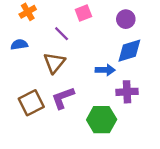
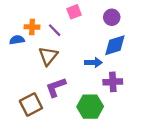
orange cross: (28, 12) -> (32, 27), moved, turned 32
brown square: (31, 103) -> (31, 104), moved

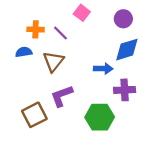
pink square: (74, 12) -> (82, 13), turned -32
blue semicircle: (17, 40) -> (24, 52), moved

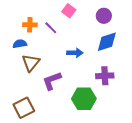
brown triangle: (53, 61) -> (31, 63), moved
blue arrow: (103, 69) -> (75, 53), moved
brown square: (34, 115) -> (24, 108), moved

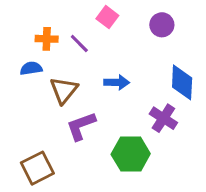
blue diamond: (107, 42) -> (182, 82), moved, turned -70
brown triangle: (31, 63) -> (64, 90), moved
purple cross: (105, 76) -> (163, 118), turned 36

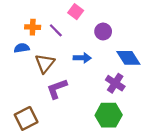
purple circle: (162, 25) -> (103, 31), moved
blue diamond: (182, 82) -> (128, 58), turned -35
green hexagon: (131, 154) -> (109, 115), moved

